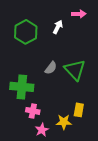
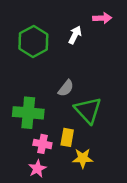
green triangle: (75, 70) -> (88, 110), moved
yellow rectangle: (79, 110) -> (67, 137), moved
pink star: (42, 130) -> (37, 169), moved

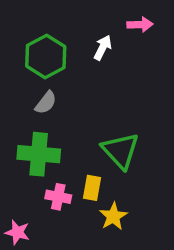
gray semicircle: (66, 88) -> (46, 103), moved
yellow star: (83, 158) -> (113, 216), turned -30
pink star: (37, 169) -> (17, 232), moved, turned -30

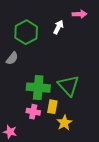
gray semicircle: (46, 103) -> (12, 58), moved
green cross: (39, 154) -> (38, 88), moved

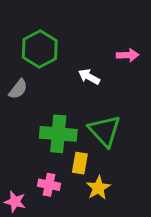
pink arrow: (80, 14) -> (128, 55), moved
white arrow: (58, 27) -> (89, 77), moved, turned -88
pink cross: (33, 112) -> (49, 185), moved

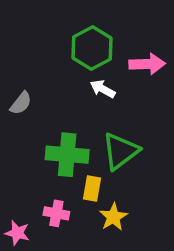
green hexagon: (40, 49) -> (92, 48), moved
pink arrow: (128, 55) -> (147, 64), size x1.4
green triangle: (105, 131) -> (120, 151), turned 36

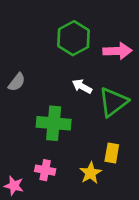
white arrow: (103, 89) -> (82, 86), moved
green triangle: (120, 151) -> (113, 102), moved
yellow rectangle: (92, 188) -> (112, 153), moved

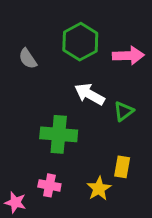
gray semicircle: (17, 82) -> (28, 59), moved, turned 108
white arrow: (82, 86) -> (90, 94), size x1.4
green triangle: (113, 102) -> (124, 111), size x0.6

